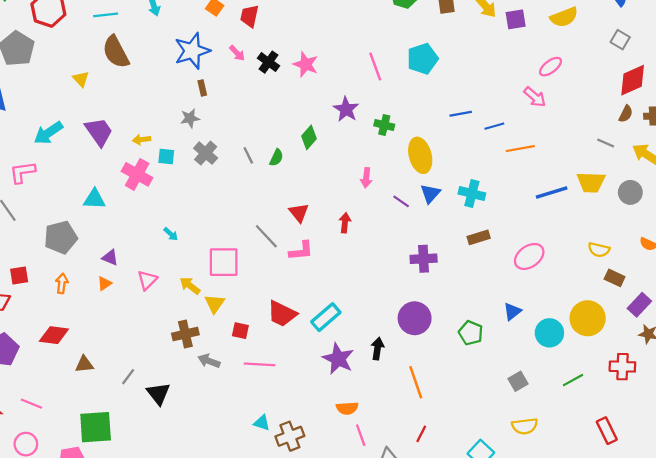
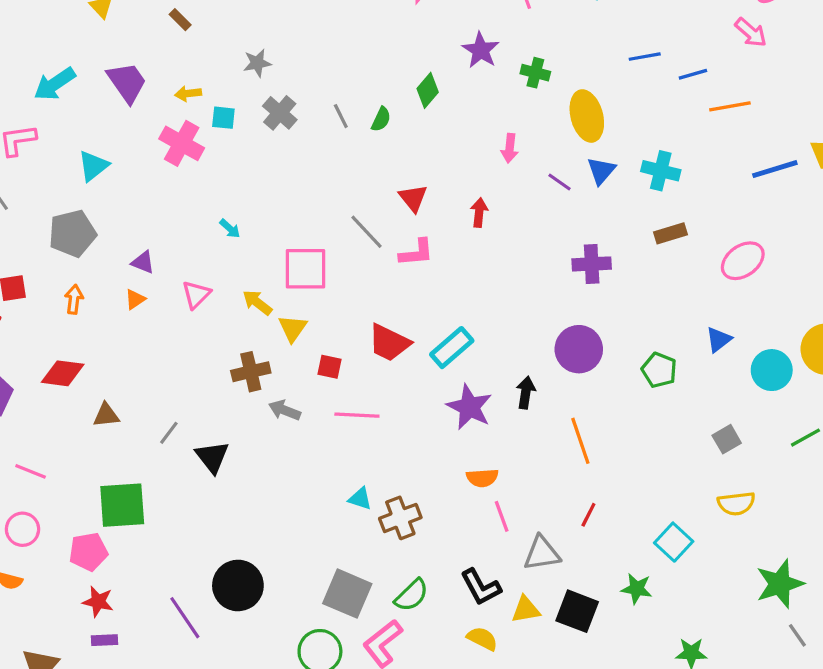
brown rectangle: (202, 88) -> (180, 20), moved, turned -32
cyan triangle: (94, 199) -> (93, 166), moved, turned -40

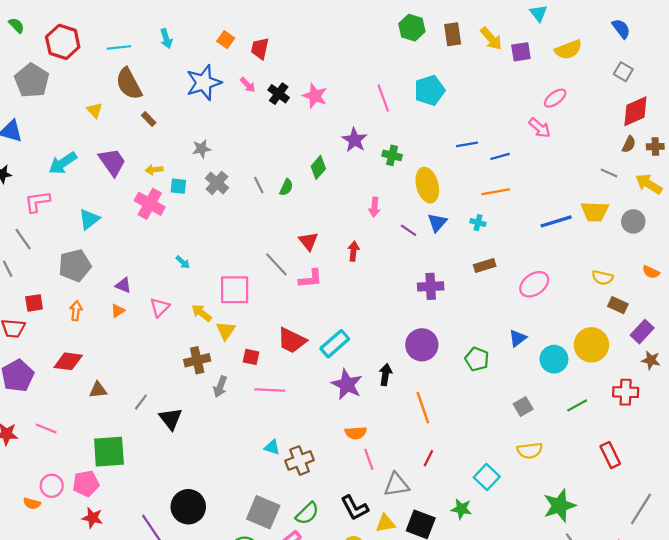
orange line: (730, 106) -> (496, 192), moved
cyan cross: (661, 171) -> (478, 223), size x0.6
gray arrow: (285, 410) -> (220, 387), turned -90
pink circle: (23, 529) -> (52, 486), moved

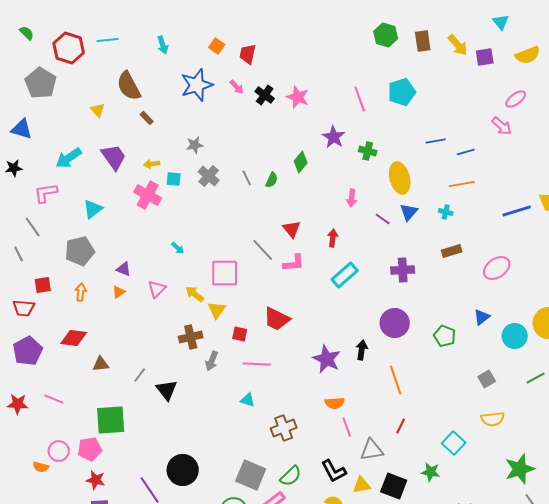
cyan line: (119, 47) -> (108, 40), moved
cyan rectangle: (335, 344) -> (345, 275), moved
cyan triangle: (272, 447) -> (248, 400), moved

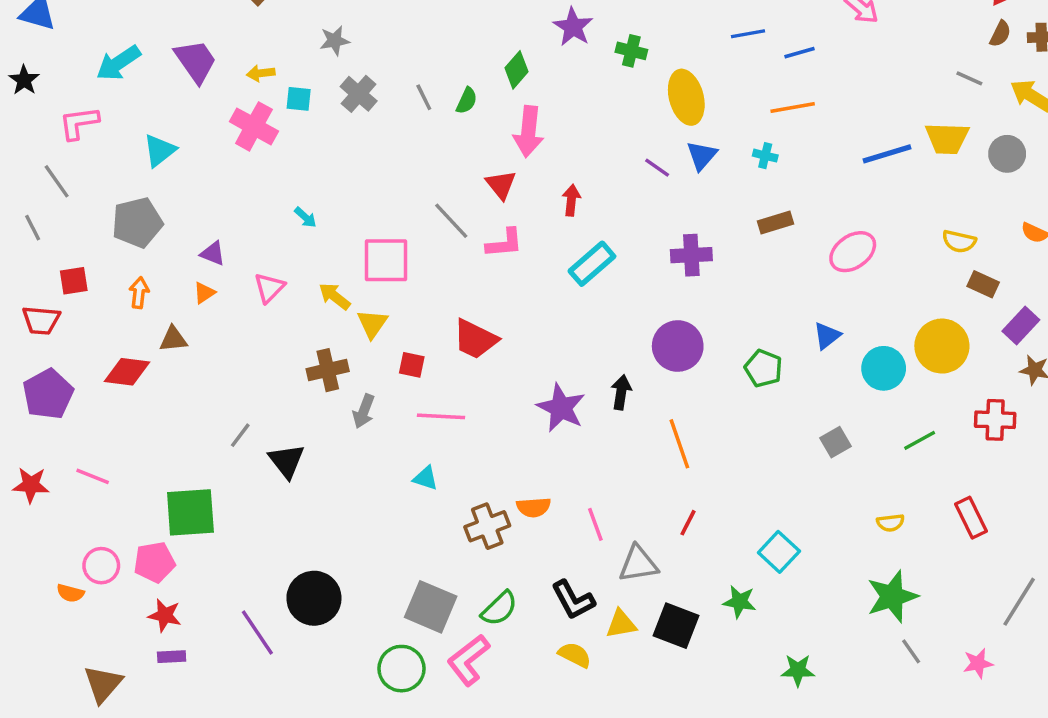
black star: (14, 168) -> (24, 80), turned -30
pink arrow: (352, 198) -> (528, 132), moved, size x1.6
brown triangle: (101, 364) -> (173, 339), moved
orange semicircle: (335, 403) -> (534, 507), moved
yellow semicircle: (493, 419) -> (890, 523), moved, size x0.7

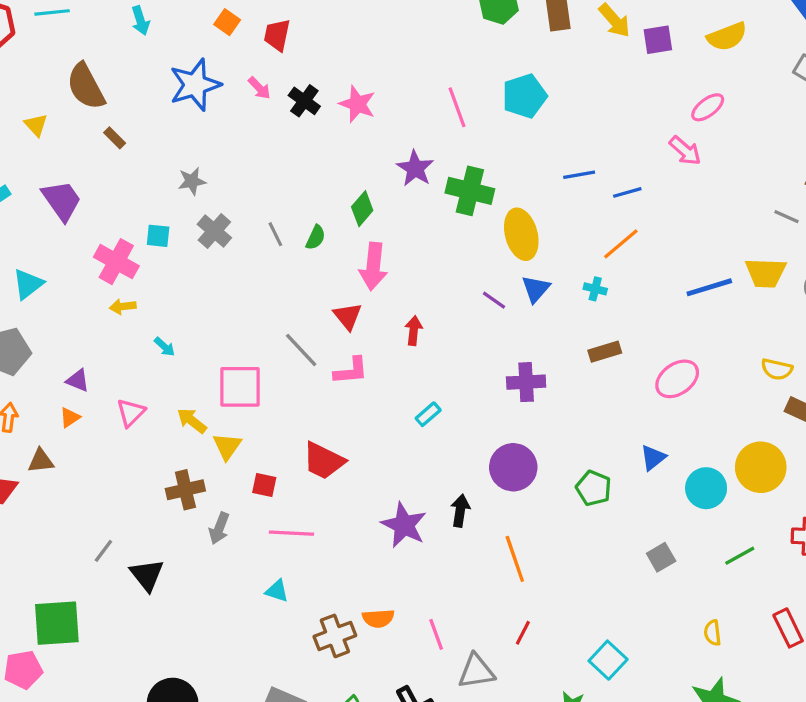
green cross: (631, 51) -> (470, 191), size x1.6
yellow arrow: (261, 73) -> (123, 307), moved
orange line: (793, 108) -> (621, 244), turned -30
cyan rectangle: (592, 264) -> (428, 414), moved, size x0.6
yellow semicircle: (890, 523) -> (713, 633), turned 90

